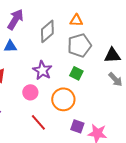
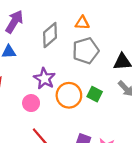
green square: (76, 73) -> (95, 94), moved
orange circle: (63, 99) -> (69, 95), moved

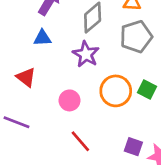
purple star: (44, 79) -> (86, 54), moved

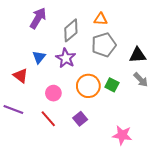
blue triangle: (42, 38) -> (39, 57), moved, turned -48
red line: (80, 141) -> (48, 119), moved
purple square: (133, 147) -> (80, 119), moved, turned 32

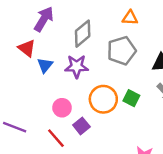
orange triangle: (101, 19) -> (130, 18), moved
purple star: (66, 58) -> (77, 66), turned -30
red triangle: (21, 76) -> (27, 48), moved
purple square: (80, 119) -> (81, 126), moved

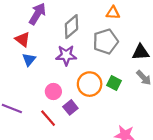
blue triangle: (45, 65) -> (29, 60), moved

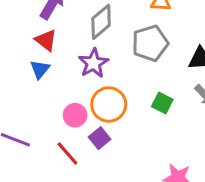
red triangle: (23, 39) -> (46, 40), moved
purple star: (66, 55) -> (93, 63), turned -30
orange circle: (90, 84) -> (109, 105), moved

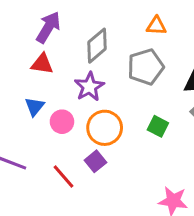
red triangle: (46, 40) -> (42, 64), turned -30
blue triangle: (40, 69) -> (35, 106), moved
pink circle: (75, 115) -> (62, 122), moved

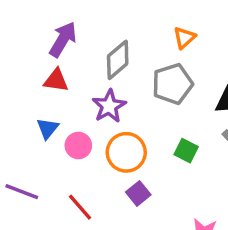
orange triangle: (156, 26) -> (184, 38), turned -45
purple square: (95, 161) -> (138, 193), moved

